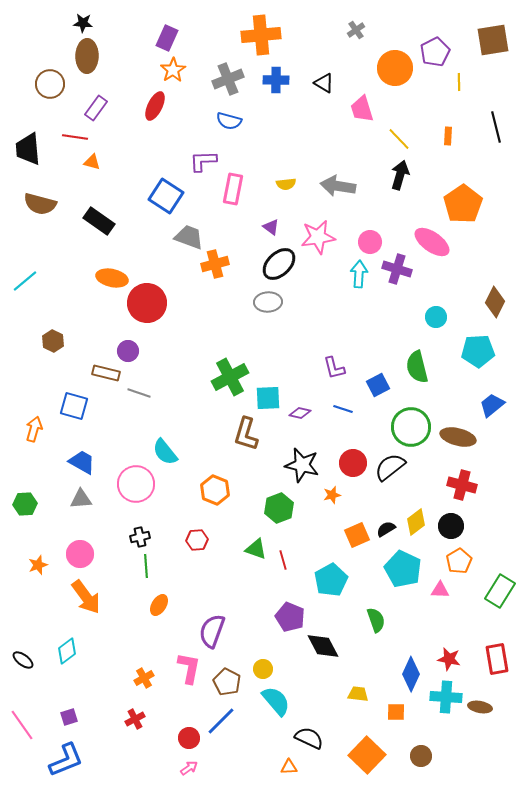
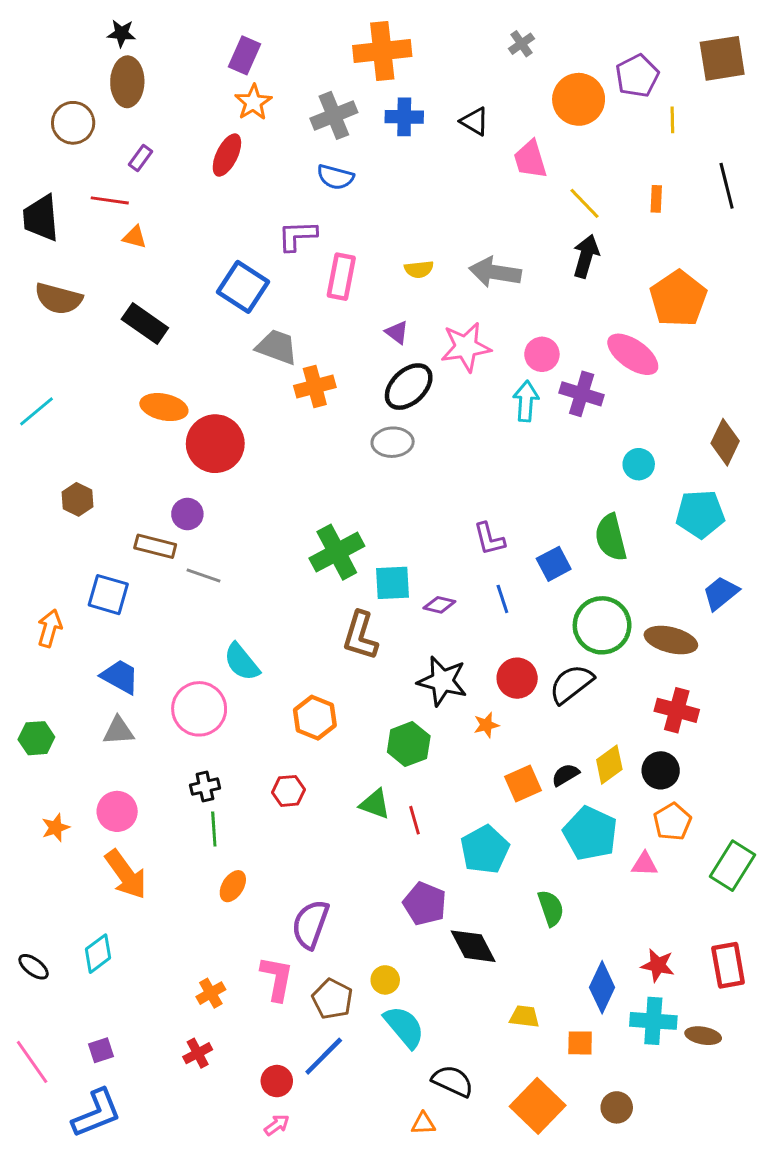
purple rectangle: (96, 108) -> (141, 158), size x0.7
blue line: (343, 409) -> (502, 599), turned 54

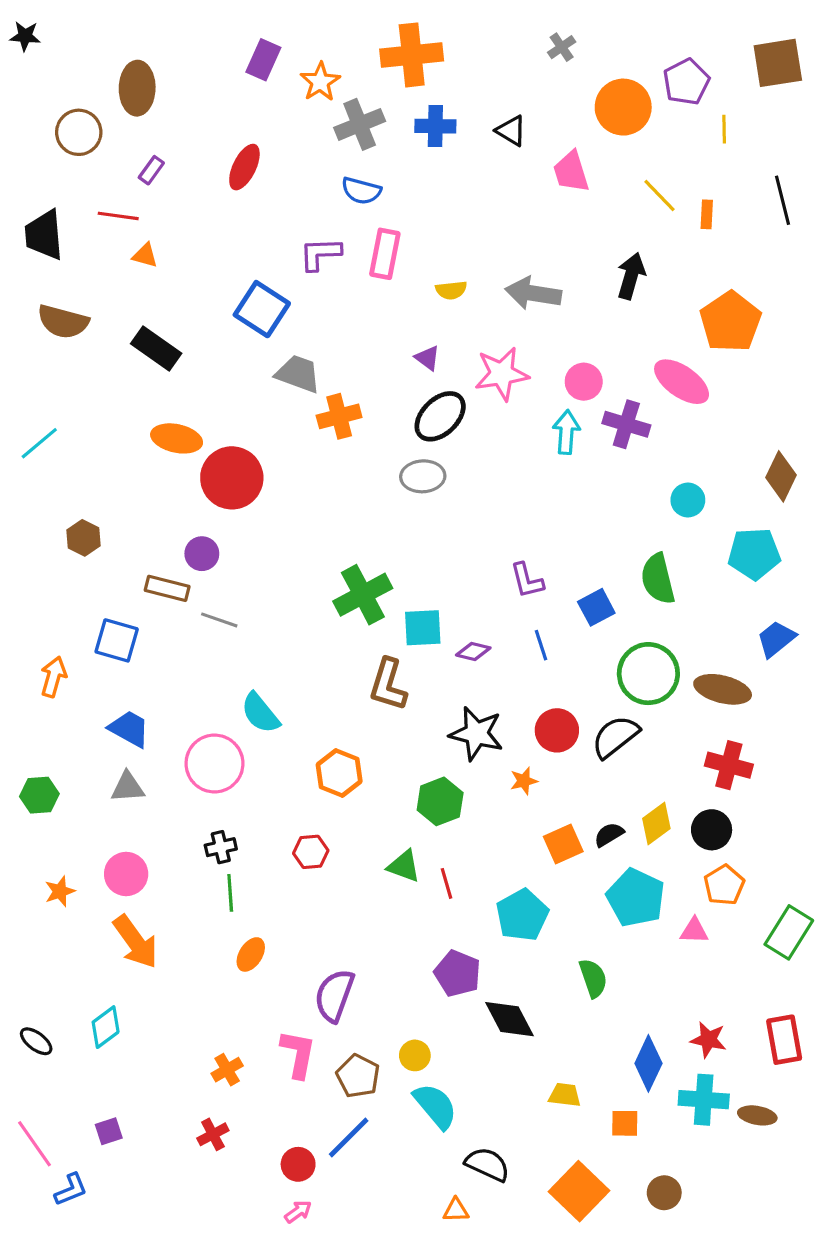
black star: (121, 33) -> (25, 36), moved
orange star: (253, 102) -> (320, 82), moved
yellow line: (584, 203) -> (659, 195), moved
pink rectangle: (341, 277) -> (385, 254), moved
blue L-shape: (97, 1113) -> (71, 1190), moved, size x0.6

